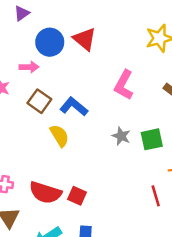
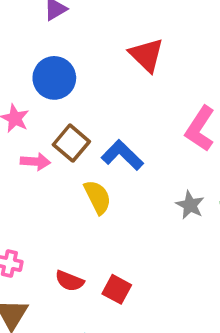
blue circle: (50, 42) -> (54, 78), moved
pink arrow: (29, 67) -> (35, 162), moved
red semicircle: (45, 193) -> (69, 281), size x0.6

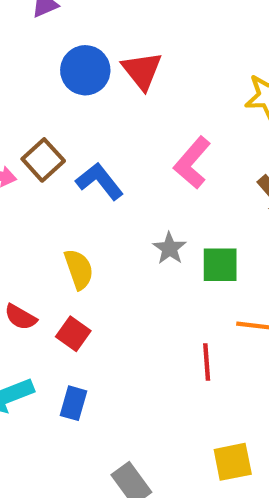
blue circle: (54, 78) -> (85, 70), moved
yellow semicircle: (97, 197) -> (79, 269), moved

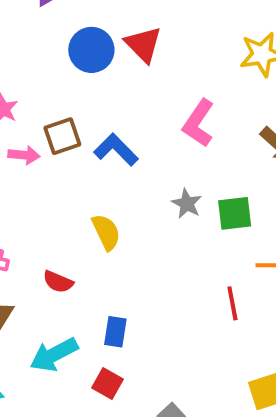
brown square: (43, 160) -> (62, 136), turned 30
red square: (73, 334) -> (108, 383), moved
blue rectangle: (74, 403) -> (115, 332), moved

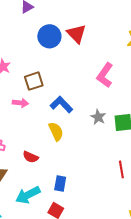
blue L-shape: (116, 150) -> (61, 105), moved
pink arrow: (24, 155) -> (20, 103), moved

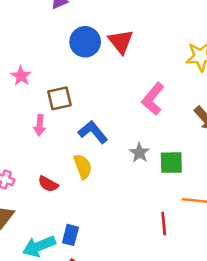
pink arrow: (20, 103) -> (40, 125), turned 84
red semicircle: (31, 157) -> (48, 184), moved
blue rectangle: (60, 183) -> (70, 235), moved

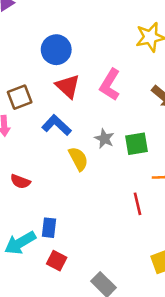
blue circle: (85, 42) -> (56, 50), moved
red triangle: (121, 42) -> (68, 86), moved
yellow semicircle: (83, 167) -> (78, 159), moved

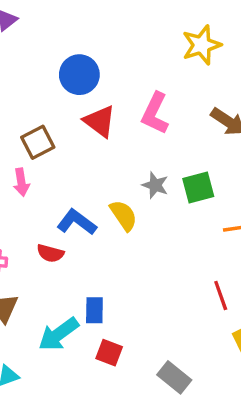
blue L-shape: (57, 125) -> (77, 222), moved
red line: (138, 204) -> (221, 295), moved

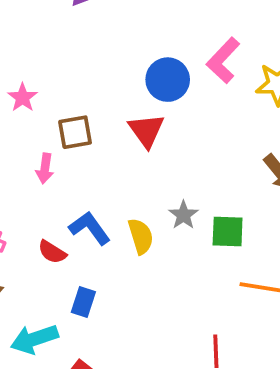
blue circle: (79, 75) -> (168, 80), moved
pink L-shape: (155, 113) -> (223, 60), moved
blue rectangle: (94, 310) -> (83, 302), moved

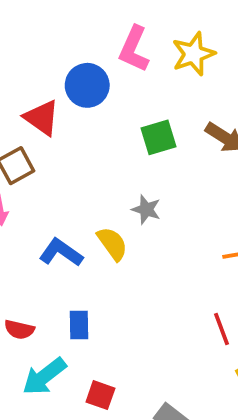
red triangle: (146, 130) -> (42, 118), moved
green square: (228, 231) -> (159, 137), moved
red semicircle: (52, 252) -> (19, 330), moved

